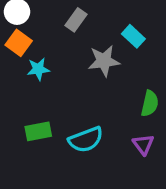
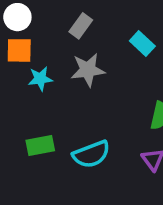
orange square: (19, 43) -> (19, 50), turned -35
gray star: (104, 61) -> (88, 70), moved

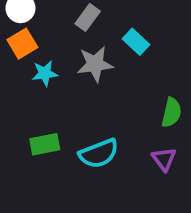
cyan rectangle: (142, 43) -> (136, 42), moved
orange square: (19, 50) -> (22, 44), turned -32

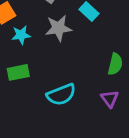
green rectangle: (45, 144) -> (18, 72), moved

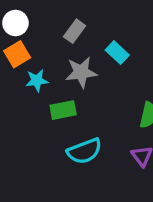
green rectangle: (18, 72) -> (63, 110), moved

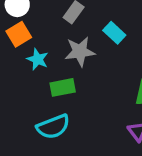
cyan star: (37, 80) -> (38, 59), turned 30
cyan semicircle: (84, 151) -> (53, 127), moved

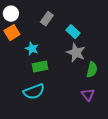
gray star: (80, 51) -> (76, 53), moved, turned 30
cyan star: (38, 59) -> (32, 49), moved

